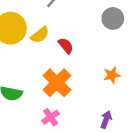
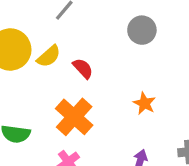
orange star: (112, 75) -> (144, 103), turned -30

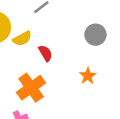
orange star: (144, 103) -> (88, 76), moved

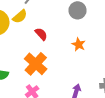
yellow semicircle: (22, 39) -> (20, 16), moved

